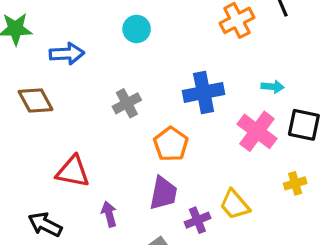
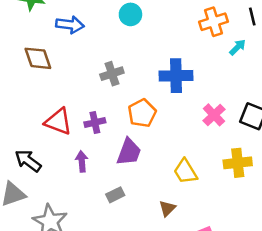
cyan arrow: (273, 87) -> (238, 47), moved, turned -60
pink cross: (257, 131) -> (214, 115), size x0.7
yellow cross: (295, 183) -> (238, 163), size x1.5
purple cross: (197, 220) -> (95, 122), moved

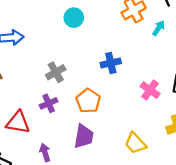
cyan circle: (130, 14) -> (74, 18), moved
blue cross: (176, 76) -> (111, 63), size x0.7
purple cross: (95, 122) -> (49, 103), moved

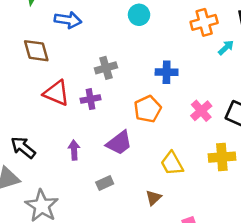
orange pentagon: (88, 101) -> (148, 109), moved
red triangle: (18, 122) -> (56, 93), moved
purple trapezoid: (84, 136) -> (119, 143), turned 30

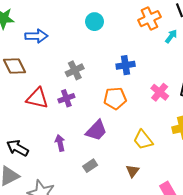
orange pentagon: (148, 109) -> (115, 98), turned 30

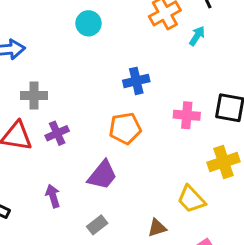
gray cross: (75, 70) -> (34, 96), moved, turned 30
pink cross: (160, 92) -> (187, 115), turned -30
yellow trapezoid: (143, 140) -> (191, 199), moved
brown triangle: (133, 171) -> (157, 228), turned 40

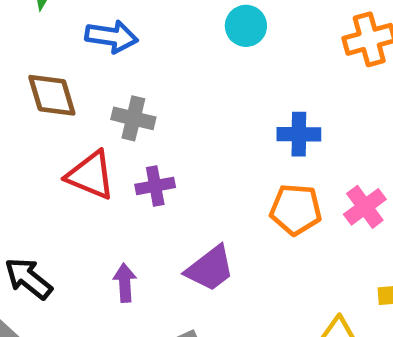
pink cross: (187, 115) -> (365, 207), turned 35
orange pentagon: (125, 128) -> (296, 209), moved

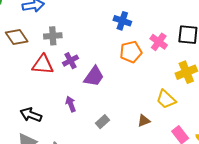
blue cross: (299, 134) -> (122, 21), turned 36
purple trapezoid: (210, 269) -> (94, 76), moved

